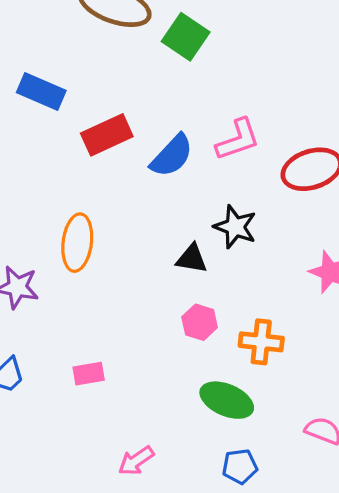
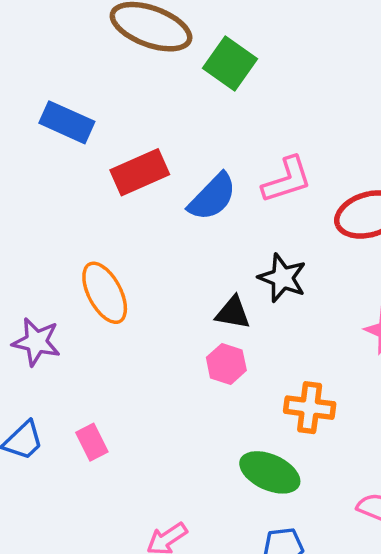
orange ellipse: (77, 243) -> (105, 293), turned -36
pink hexagon: (200, 322) -> (226, 364), moved
pink rectangle: (89, 374) -> (92, 442), moved, turned 72

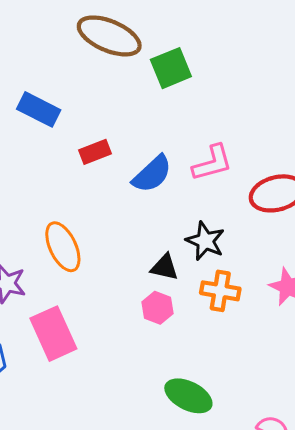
green square: (230, 63) -> (171, 68), turned 30
red rectangle: (140, 172) -> (95, 152), size x0.7
orange cross: (310, 408) -> (220, 291), moved
pink rectangle: (92, 442) -> (53, 334), moved, size x1.8

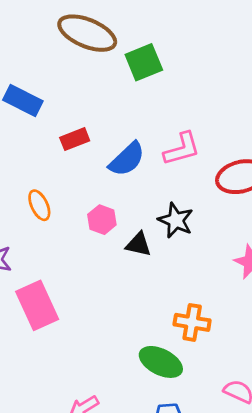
orange ellipse: (63, 247) -> (39, 205), moved, size x0.7
orange cross: (220, 291) -> (192, 322), moved
pink hexagon: (158, 308) -> (102, 220), moved

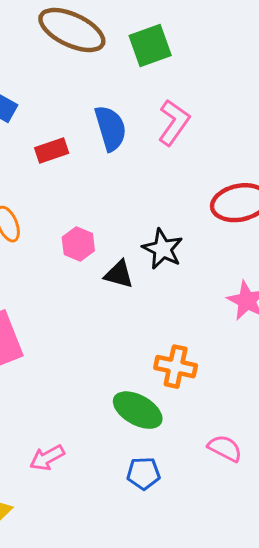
green square: (144, 62) -> (150, 45), moved
pink L-shape: (182, 149) -> (174, 122), moved, turned -42
blue semicircle: (127, 159) -> (111, 128), moved, turned -66

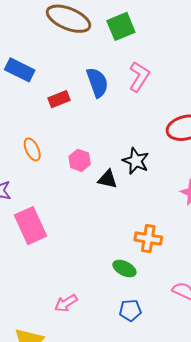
green ellipse: (138, 410) -> (124, 269), size x0.7

